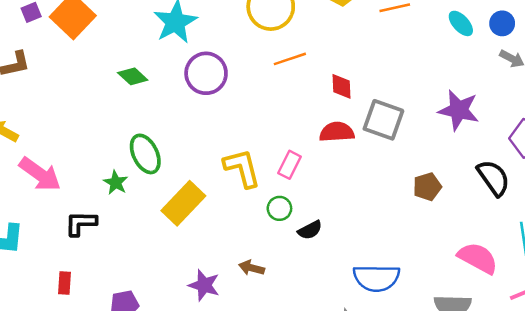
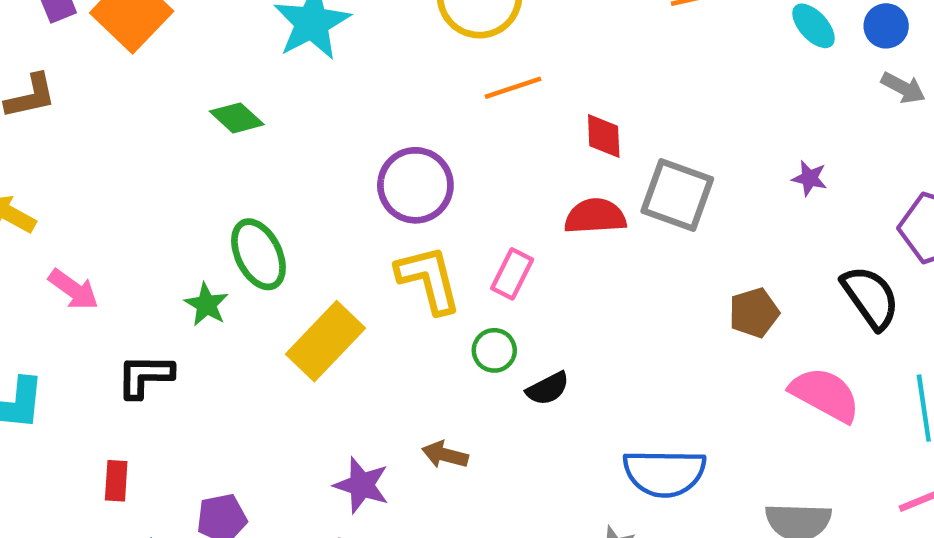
purple circle: (206, 73) -> (415, 185), moved
purple star: (459, 110) -> (810, 178), size x0.5
pink arrow: (40, 174) -> (73, 290), size x0.7
pink semicircle: (478, 258) -> (825, 395), moved

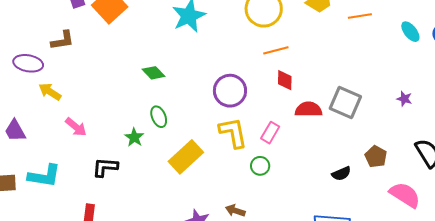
green diamond: (237, 118) -> (153, 73), moved
red diamond: (604, 136) -> (285, 80), moved
green ellipse: (258, 254) -> (159, 117), size x0.7
brown pentagon: (754, 313) -> (376, 157), turned -30
black semicircle: (548, 389) -> (341, 174), moved

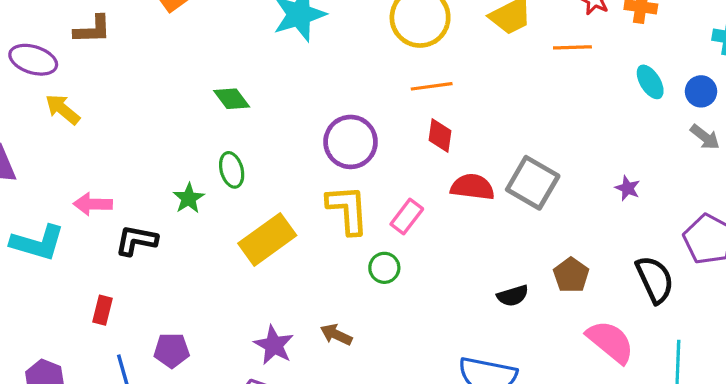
pink arrow: (76, 127) -> (93, 204), moved, turned 135

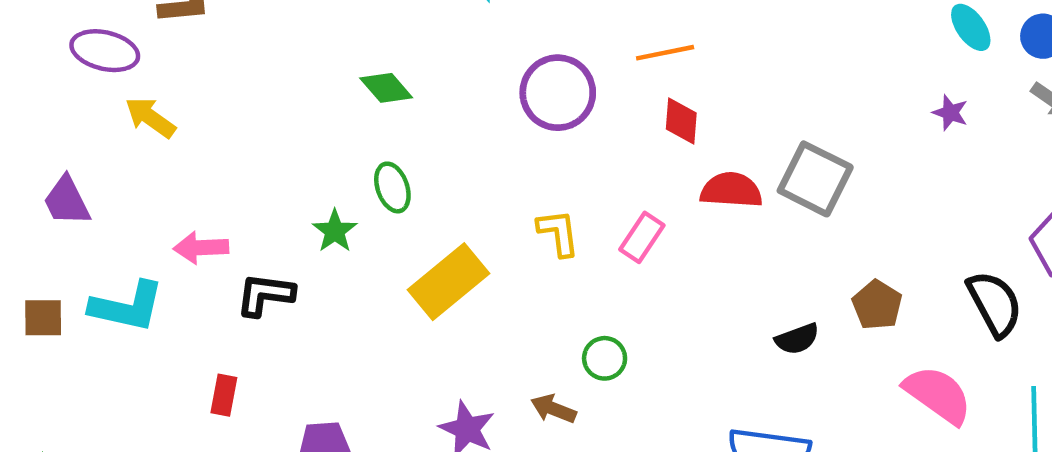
purple circle: (351, 142) -> (558, 93), moved
purple star: (628, 188) -> (950, 113), moved
yellow L-shape: (348, 210) -> (558, 233), size x0.7
green circle: (384, 268) -> (605, 358), moved

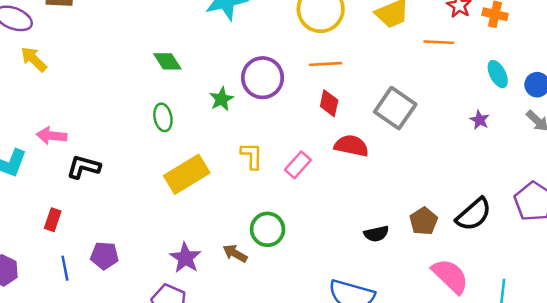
gray square: (815, 179) -> (395, 108), moved
green star: (335, 231) -> (221, 99), moved
black semicircle: (995, 304) -> (474, 214), moved, turned 69
green circle: (605, 358) -> (268, 229), size x1.4

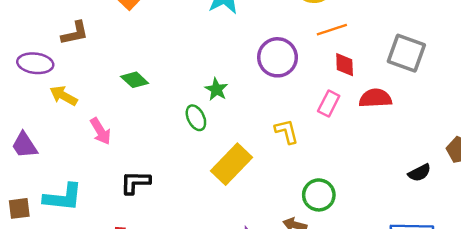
green diamond: (167, 61) -> (135, 80), moved
green star: (221, 99) -> (216, 89), moved
pink arrow: (52, 136) -> (100, 131), moved, turned -112
pink rectangle: (298, 165) -> (329, 103), moved

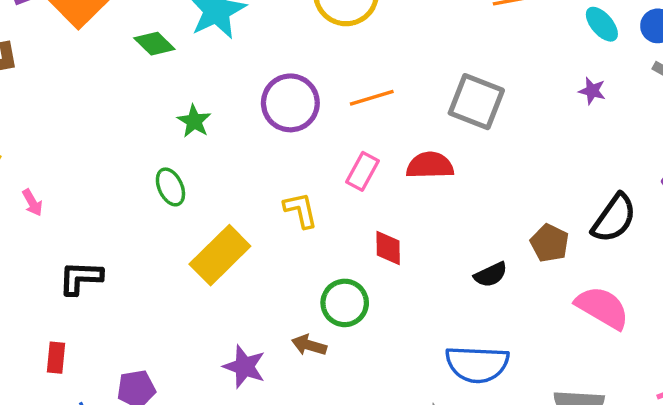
orange line: (332, 30) -> (372, 98), moved
red diamond: (345, 65) -> (388, 248), moved
green diamond: (135, 80) -> (154, 44), moved
green star: (216, 89) -> (194, 121), moved
pink arrow: (100, 131) -> (32, 203), size x0.7

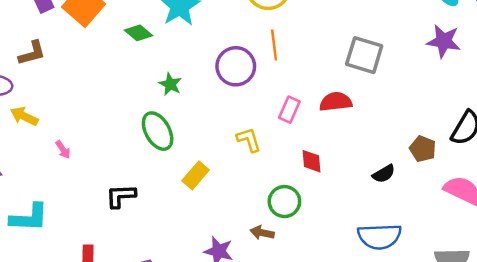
purple star: (592, 91) -> (444, 41), size x1.8
orange line: (372, 98) -> (274, 45), moved, turned -76
green ellipse: (170, 187) -> (158, 131), size x1.5
yellow rectangle: (220, 255) -> (196, 175), size x0.7
black L-shape: (81, 278) -> (121, 196), moved

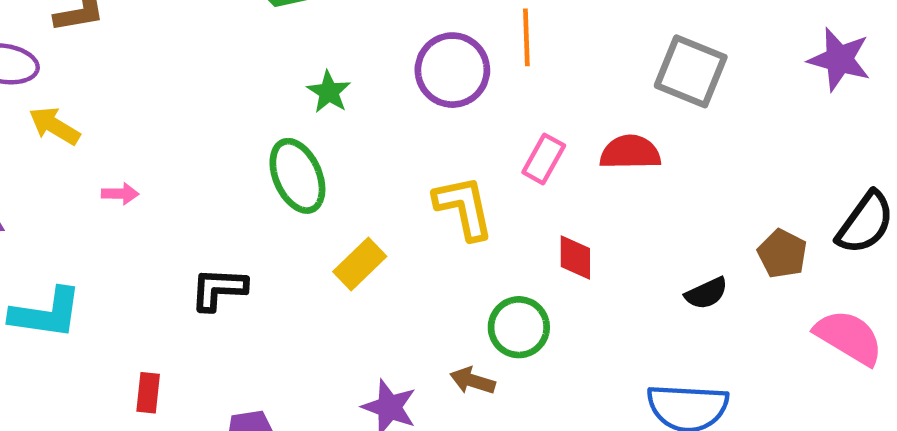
yellow L-shape: (249, 140) -> (464, 208), size x1.4
pink arrow: (63, 150) -> (120, 194), turned -60

